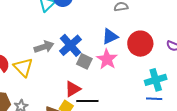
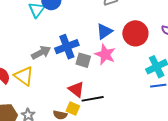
blue cross: (70, 45) -> (67, 47), turned 30
red triangle: (73, 89) -> (76, 89), turned -42

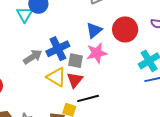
pink star: (105, 54) -> (97, 53), turned -30
yellow triangle: (24, 76) -> (56, 77), moved
red triangle: (76, 89) -> (75, 80), moved, turned 36

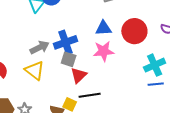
blue triangle: (94, 30) -> (103, 28), turned 30
gray square: (75, 61) -> (69, 59), moved
yellow triangle: (56, 77) -> (35, 70), moved

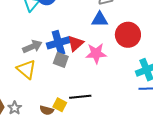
blue triangle: (103, 28) -> (100, 19), moved
red triangle: (79, 75) -> (76, 43), moved

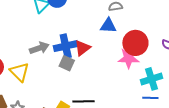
pink star: (96, 53) -> (129, 58), moved
yellow triangle: (26, 69) -> (19, 72), moved

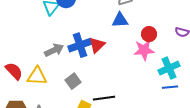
red circle: (135, 43) -> (149, 34), size x0.6
gray square: (67, 63) -> (73, 81), moved, turned 35
yellow triangle: (19, 72) -> (37, 76), turned -35

